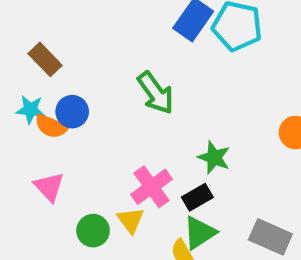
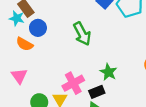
cyan star: (30, 110) -> (17, 18), moved
blue circle: (72, 112) -> (38, 28), moved

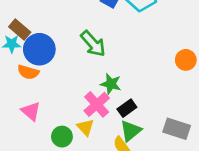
blue circle: (38, 28) -> (39, 49), size x1.5
green star: (108, 72) -> (111, 84), moved

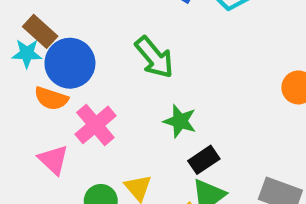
pink cross: (97, 104) -> (95, 125), moved

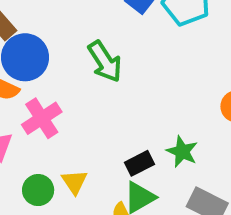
green star: (180, 121) -> (182, 152), moved

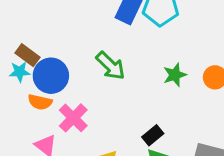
green star: (182, 152) -> (175, 75), moved, turned -30

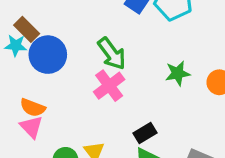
orange semicircle: (40, 102) -> (33, 108), moved
pink cross: (73, 118) -> (109, 86), moved

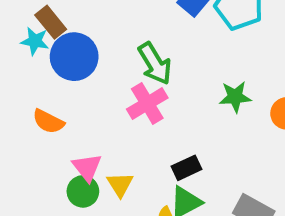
pink triangle: (31, 127) -> (87, 167), moved

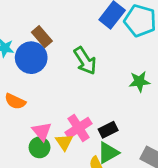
brown rectangle: (51, 22) -> (42, 37), moved
pink cross: (147, 104) -> (79, 128), moved

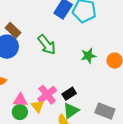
pink triangle: (42, 131) -> (20, 100), turned -42

